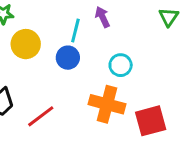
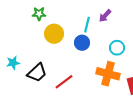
purple arrow: (102, 17) -> (105, 16), turned -112

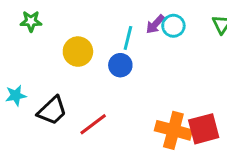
green star: (39, 14) -> (31, 21), moved
cyan circle: (117, 48) -> (173, 26), moved
orange cross: (108, 74) -> (173, 130), moved

